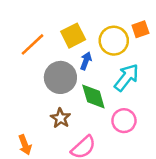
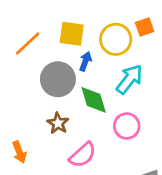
yellow square: (73, 36) -> (72, 34), turned 35

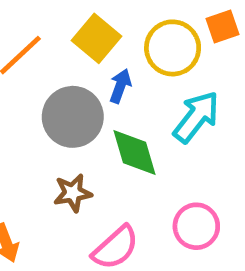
yellow square: (72, 34) -> (96, 38), turned 32
brown star: (58, 123) -> (73, 193), turned 30
pink circle: (127, 126) -> (196, 226), moved

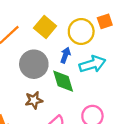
blue arrow: (120, 86) -> (65, 55), moved
cyan arrow: (196, 117) -> (92, 64), turned 35

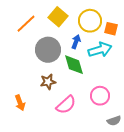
orange square: (105, 21) -> (111, 29), moved, turned 32

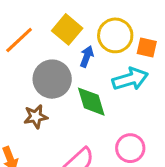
blue arrow: (76, 42) -> (87, 56), moved
brown star: (48, 82) -> (36, 117), moved

